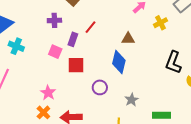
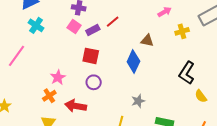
purple rectangle: (73, 39) -> (93, 30), turned 32
pink square: (55, 52) -> (74, 27), moved
purple circle: (100, 87) -> (94, 82), moved

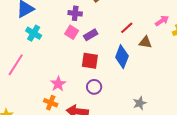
pink arrow: (165, 12) -> (162, 21), moved
red line: (113, 22) -> (127, 28), moved
blue diamond: (133, 61) -> (122, 57), moved
orange cross: (49, 96) -> (51, 103), turned -32

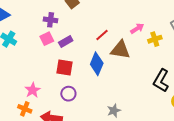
pink square: (72, 32) -> (47, 39), turned 32
brown triangle: (145, 42) -> (120, 50), size x1.5

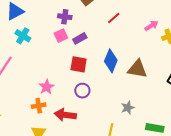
red line: (102, 35) -> (114, 18), moved
brown triangle: (120, 50) -> (137, 69), moved
orange cross: (25, 109) -> (39, 106), turned -32

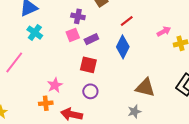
blue diamond: (111, 61) -> (123, 47), moved
brown triangle: (137, 69) -> (145, 88), moved

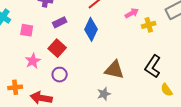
pink square: (73, 35) -> (27, 30), moved, turned 32
red square: (88, 65) -> (57, 48), turned 30
pink star: (55, 85) -> (33, 61), moved

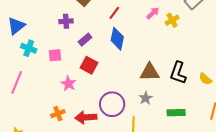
black L-shape: (153, 66) -> (178, 73), moved
purple circle: (60, 75) -> (112, 104), moved, size x1.6

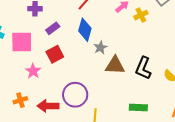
pink square: (55, 55) -> (22, 42), size x1.6
red square: (89, 65) -> (55, 54), turned 30
gray star: (146, 98) -> (100, 47), moved

